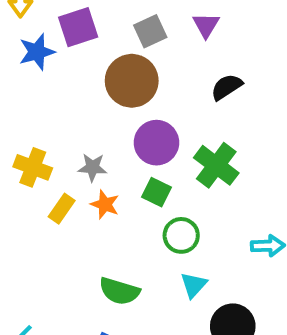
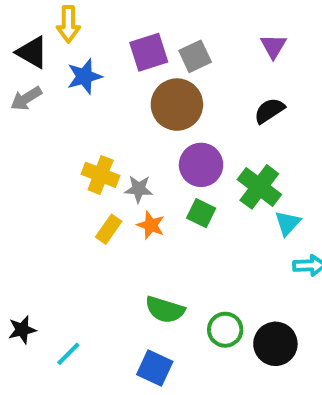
purple triangle: (206, 25) -> (273, 46), moved
purple square: (78, 27) -> (149, 52), moved
yellow cross: (33, 167) -> (101, 175), moved
green circle: (181, 235) -> (225, 330), moved
cyan triangle: (194, 285) -> (288, 223), moved

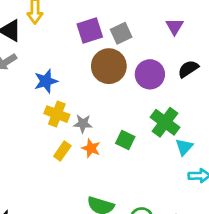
blue star: (84, 76) -> (46, 81), moved
black semicircle: (269, 111) -> (188, 69), moved
purple circle: (201, 165) -> (150, 74), moved

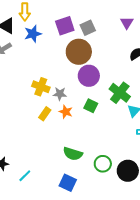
purple circle: (150, 74) -> (89, 76), moved
blue star: (46, 81) -> (33, 34), moved

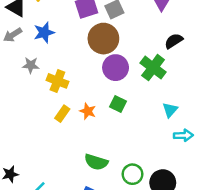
blue star: (33, 34) -> (44, 32), moved
green cross: (120, 93) -> (153, 68), moved
gray star: (60, 94) -> (31, 65), moved

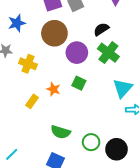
brown circle: (103, 39) -> (54, 33), moved
black semicircle: (174, 41) -> (101, 29), moved
cyan triangle: (170, 110) -> (123, 88), size x1.5
yellow rectangle: (62, 114) -> (32, 101), moved

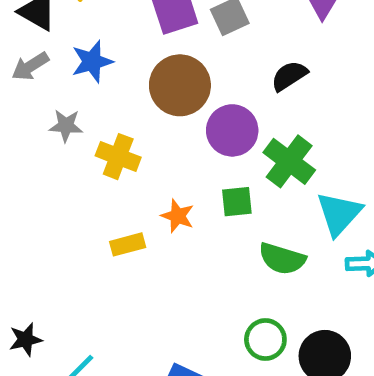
green cross: (108, 53) -> (289, 161), moved
green square: (79, 83) -> (237, 202), turned -32
yellow rectangle: (32, 101) -> (128, 244), turned 40
green semicircle: (61, 132) -> (282, 259), moved

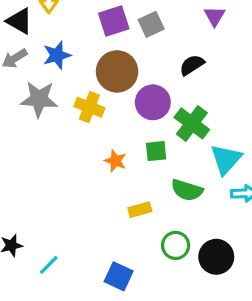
gray star: (66, 126) -> (39, 99), size x1.6
yellow cross: (118, 157) -> (89, 107), moved
yellow rectangle: (128, 244) -> (140, 210), moved

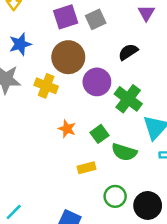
green square: (156, 151) -> (100, 134), moved, turned -30

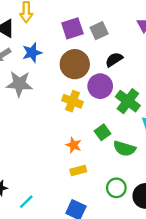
black semicircle: (128, 52) -> (114, 60), moved
yellow cross: (46, 86) -> (72, 101), moved
orange star: (67, 129) -> (74, 145), moved
yellow rectangle: (87, 168) -> (78, 170), moved

